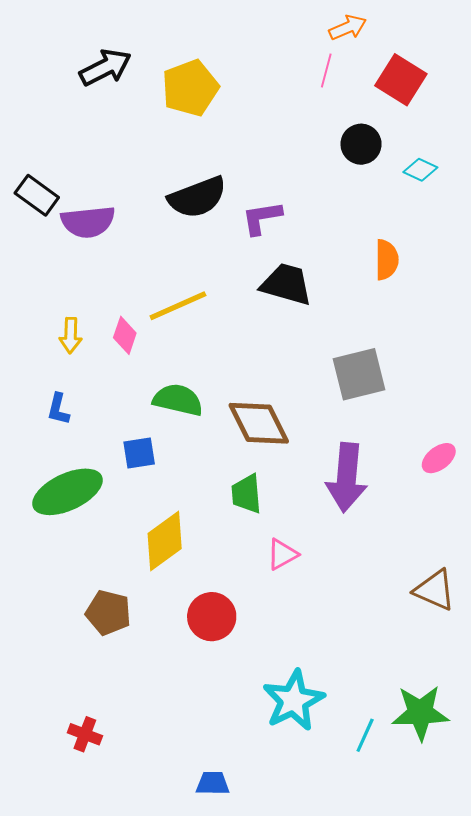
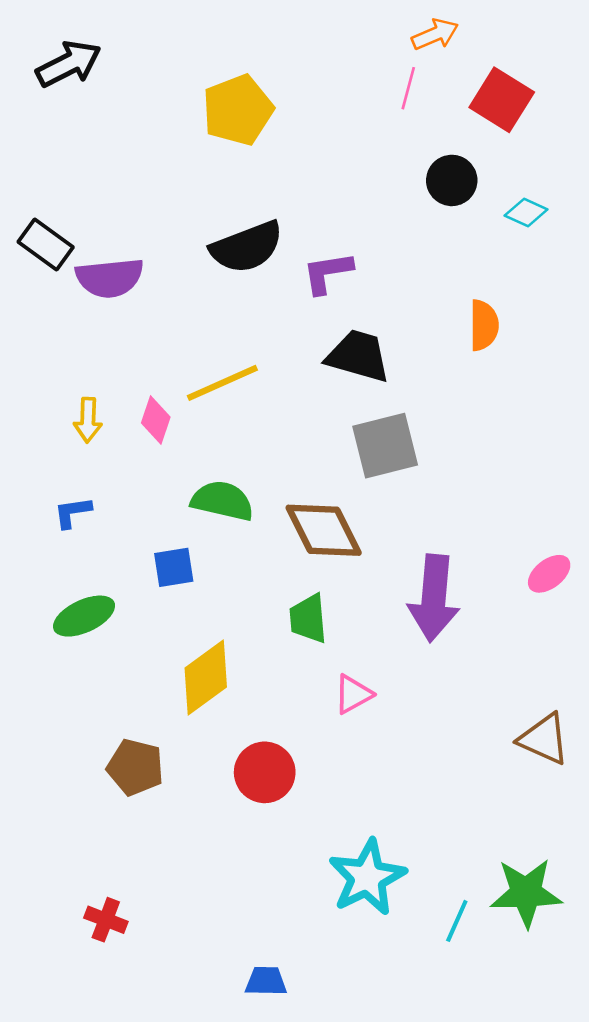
black arrow: (105, 67) -> (69, 64), moved
gray square: (359, 374) -> (385, 446), moved
blue L-shape: (58, 409) -> (73, 512), turned 68
green ellipse: (68, 492) -> (84, 616), size x0.7

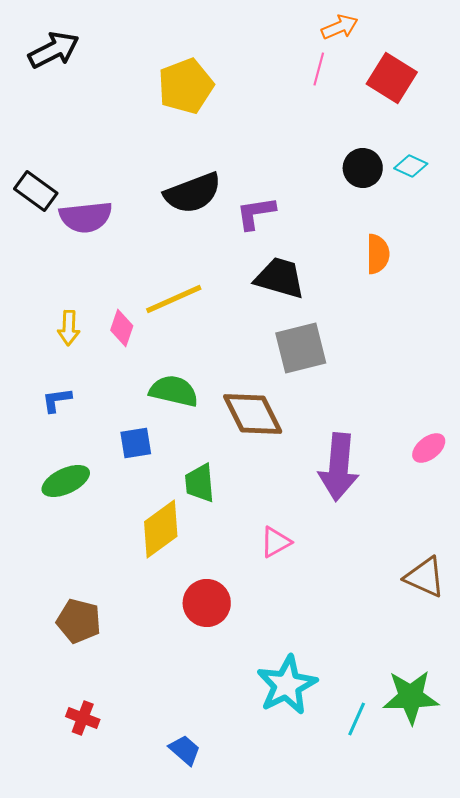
black circle: (452, 180) -> (363, 168), moved
green trapezoid: (308, 619) -> (200, 483), moved
brown pentagon: (135, 767) -> (79, 621), moved
blue trapezoid: (266, 981) -> (185, 750), moved, turned 40

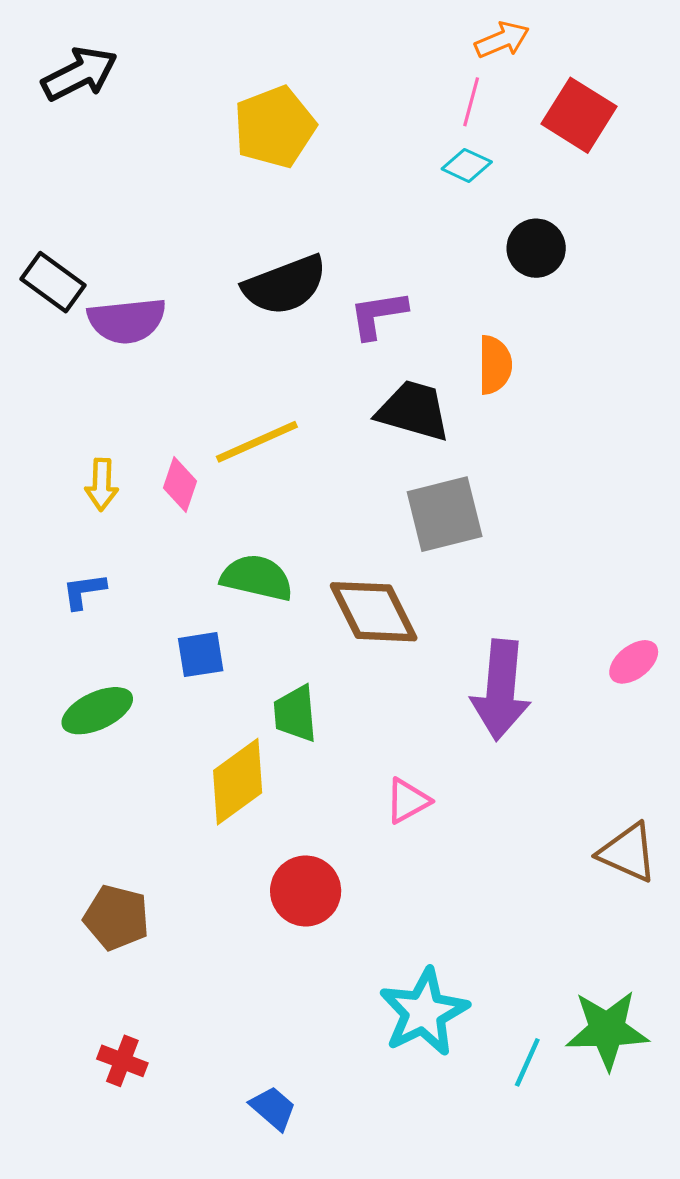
cyan diamond: (411, 166) -> (467, 165), moved
orange semicircle: (378, 254) -> (495, 365), moved

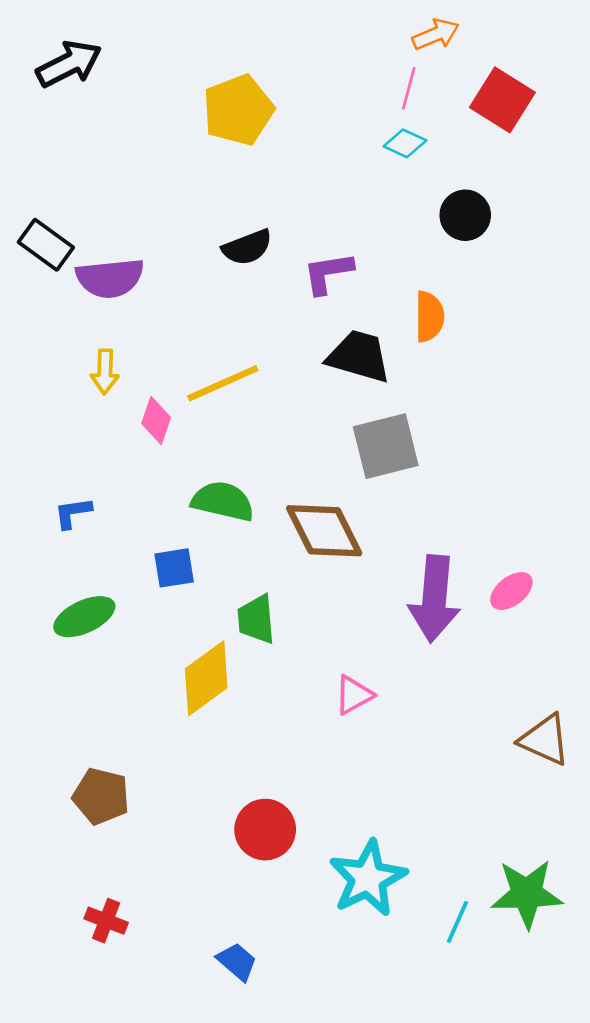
black semicircle: (285, 285) -> (247, 247), size x0.7
yellow arrow: (102, 485) -> (105, 372), moved
pink ellipse: (634, 662) -> (511, 591), moved
red circle: (306, 891) -> (265, 830), moved

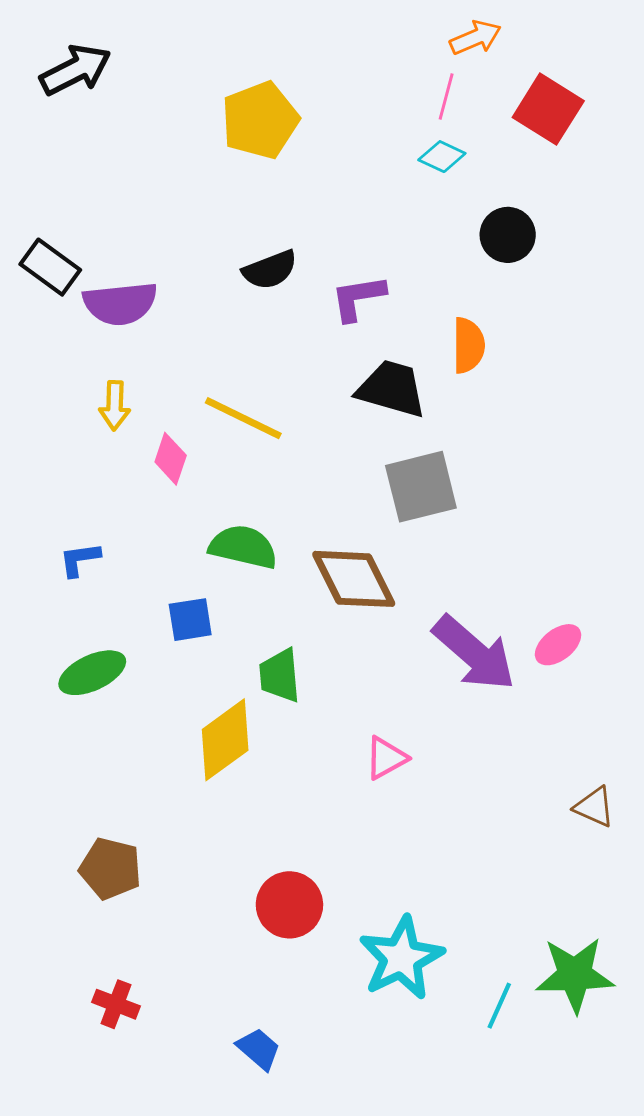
yellow line: (223, 383) -> (243, 418), turned 50
purple arrow: (434, 599) -> (474, 653), turned -54
brown triangle: (545, 740) -> (594, 807), size x0.7

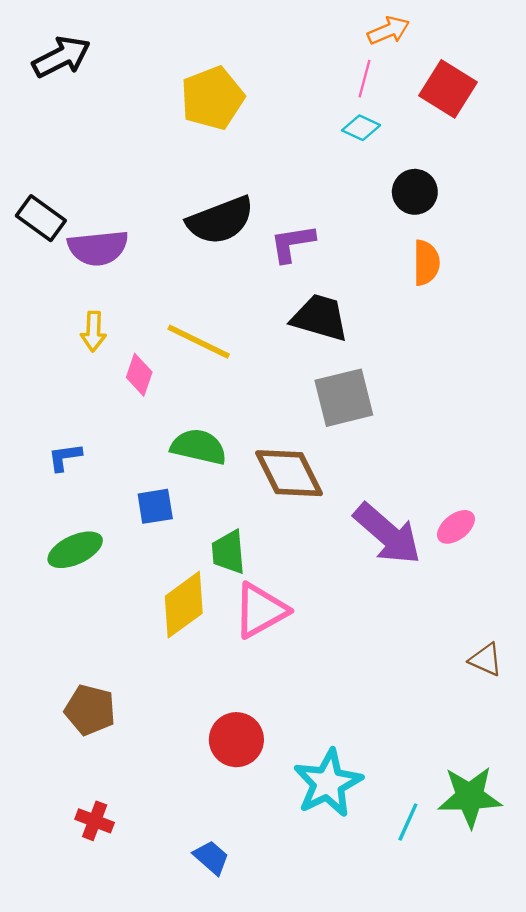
black semicircle: (270, 270) -> (220, 220), size x1.5
orange semicircle: (468, 345) -> (426, 263), moved
pink triangle: (386, 758) -> (260, 610), moved, size x1.6

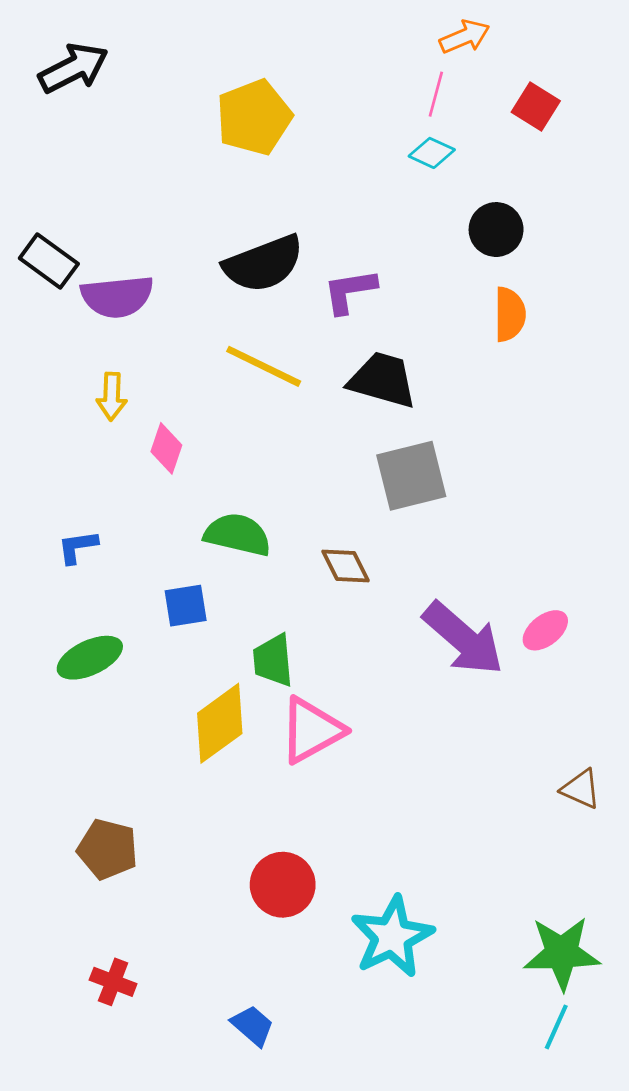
red square: (448, 89) -> (536, 106), size x0.7
yellow line: (199, 342) -> (264, 366), moved
brown diamond: (289, 473) -> (346, 566), size x0.6
cyan line: (408, 822) -> (556, 1027), moved

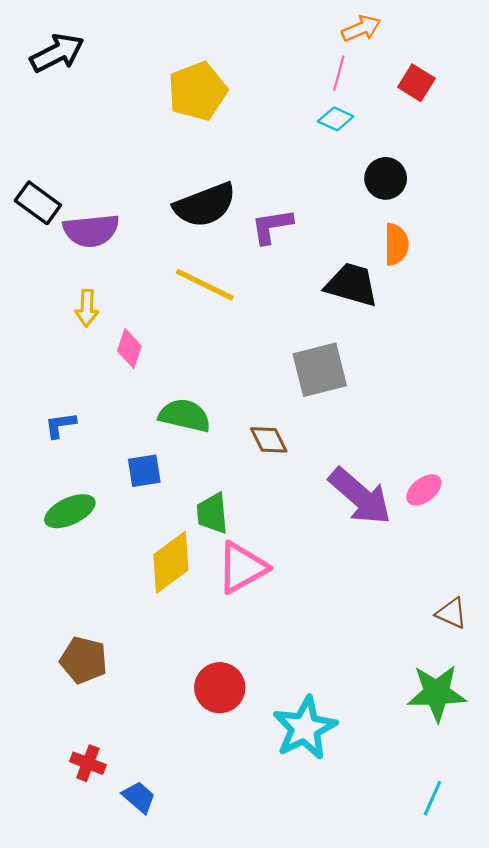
black trapezoid: (383, 380) -> (352, 285), moved
green star: (562, 953) -> (437, 693), moved
blue trapezoid: (253, 1026) -> (139, 797), moved

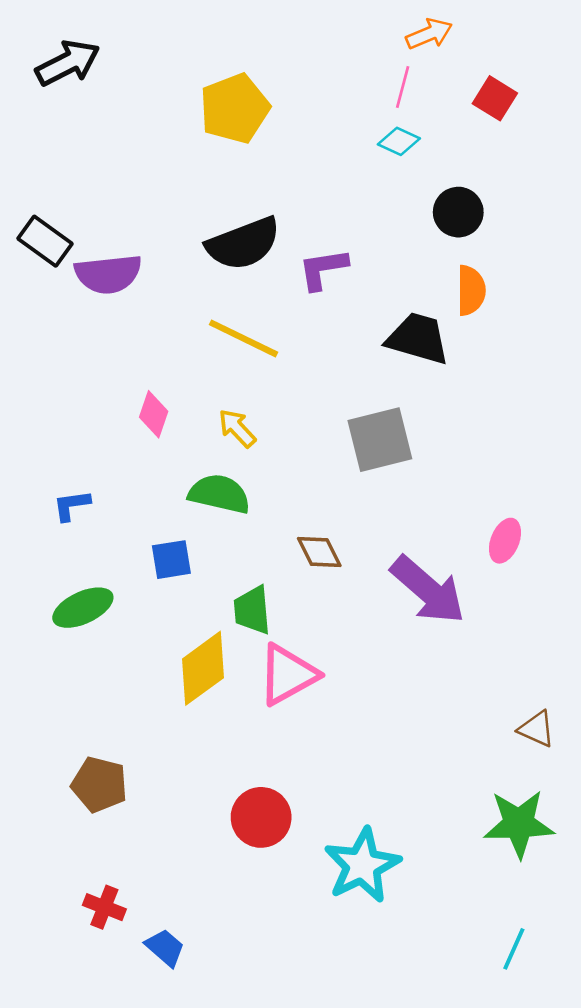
yellow arrow: (87, 308) -> (237, 428), moved, turned 135
brown diamond: (269, 440) -> (319, 552), moved
pink ellipse: (424, 490) -> (505, 541), moved, turned -30

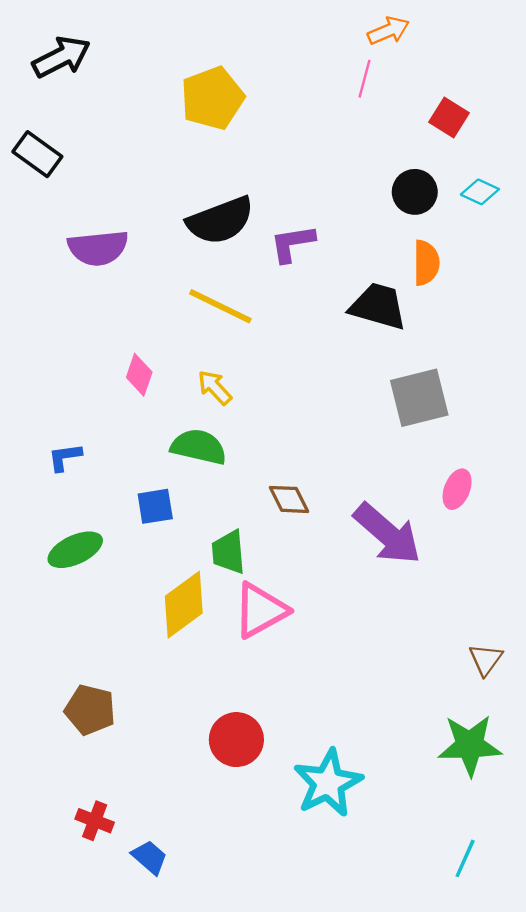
red square: (495, 98) -> (449, 118), moved
cyan diamond: (399, 141) -> (480, 192), moved
black rectangle: (45, 241) -> (37, 154), moved
gray square: (380, 440) -> (419, 398), moved
brown triangle: (537, 729) -> (486, 660), turned 42

